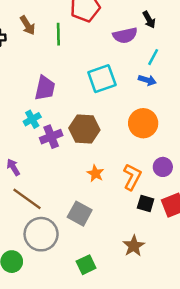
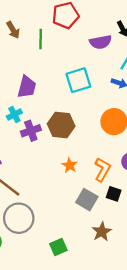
gray square: (80, 214) -> (87, 200), moved

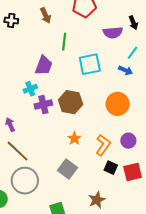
brown arrow: (13, 30) -> (46, 15), moved
green line: (41, 39) -> (64, 42), moved
gray square: (87, 200) -> (68, 169), moved

